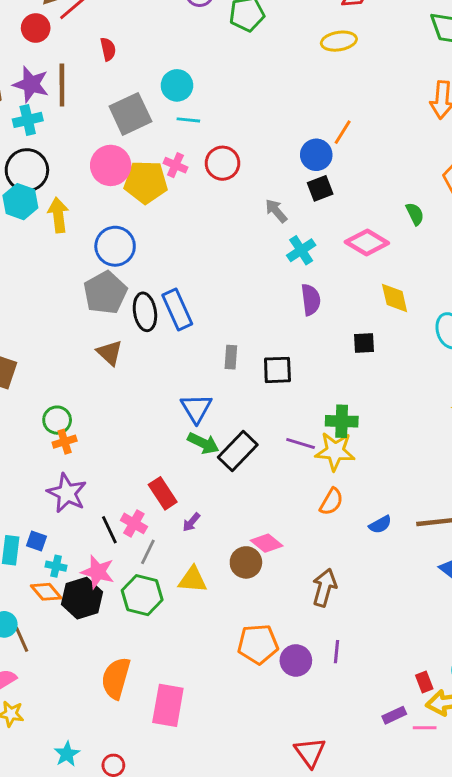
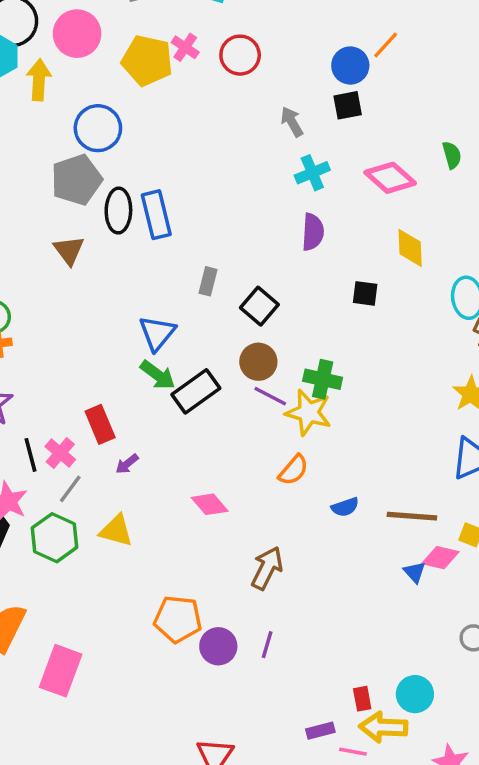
pink circle: (111, 165) -> (77, 34), moved
black square: (277, 370) -> (259, 306), turned 32
brown circle: (246, 562) -> (258, 362), moved

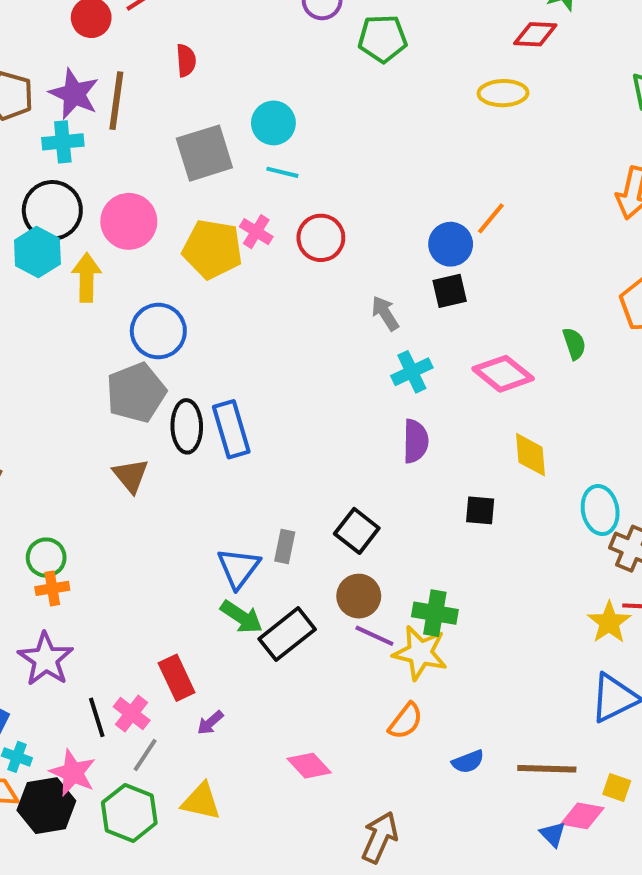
gray rectangle: (208, 281) -> (285, 547), moved

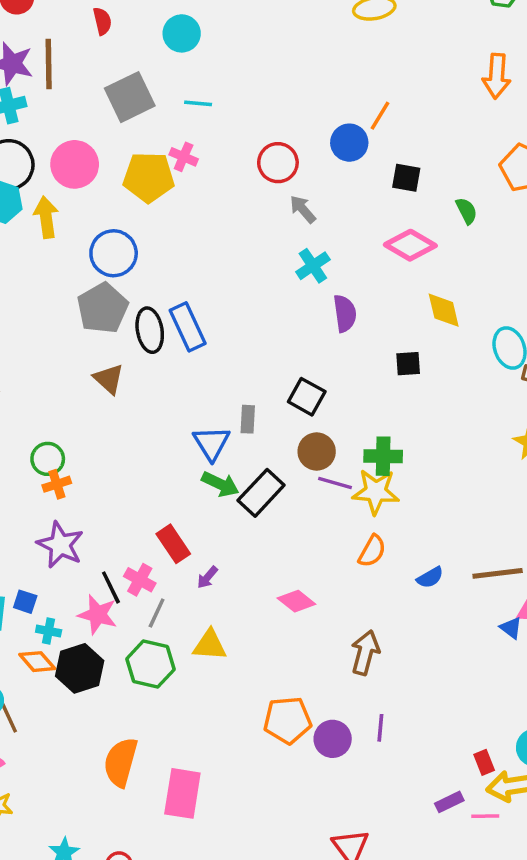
cyan circle: (273, 123) -> (182, 33), moved
red circle: (321, 238) -> (278, 163), moved
black square: (450, 291) -> (406, 178), moved, turned 32
cyan cross: (412, 372) -> (313, 266), moved
pink star: (73, 773) -> (98, 615), moved

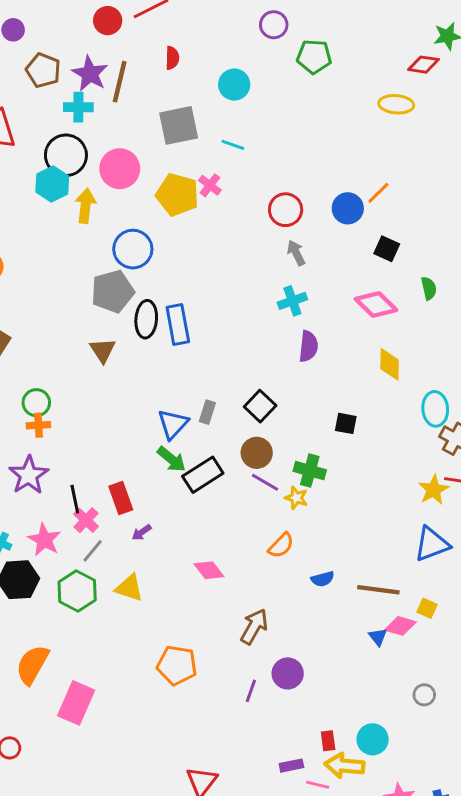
black square: (408, 364) -> (346, 423), moved
yellow star: (376, 492) -> (296, 498), size x0.6
black line: (111, 587) -> (75, 499), moved
purple circle: (333, 739) -> (288, 673), moved

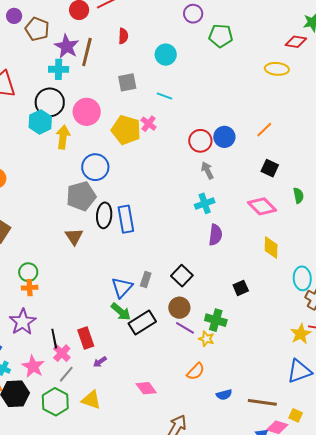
brown pentagon: (43, 70) -> (37, 29), moved
gray square: (179, 125) -> (127, 82), size x0.7
blue circle: (348, 208) -> (224, 137), moved
black square: (346, 423) -> (241, 288), turned -35

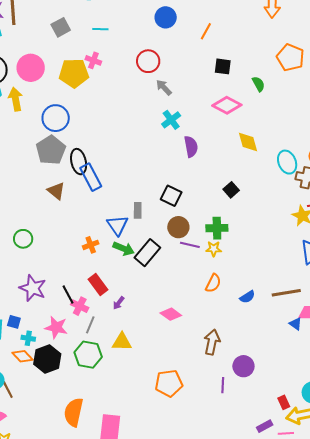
blue circle: (224, 137) -> (166, 17), moved
blue rectangle: (126, 219) -> (91, 177), moved
orange cross: (30, 288) -> (91, 245), moved

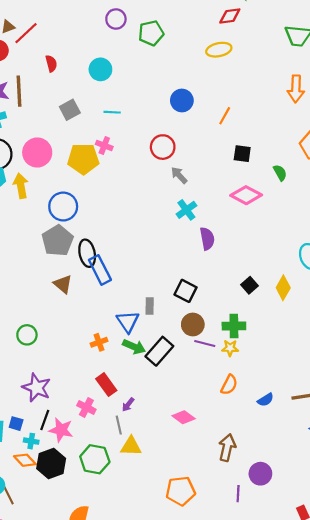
yellow diamond: (248, 142) -> (283, 288), moved, turned 45
black line: (68, 295) -> (45, 420), moved, turned 48
gray line: (90, 325) -> (119, 425), moved, turned -36

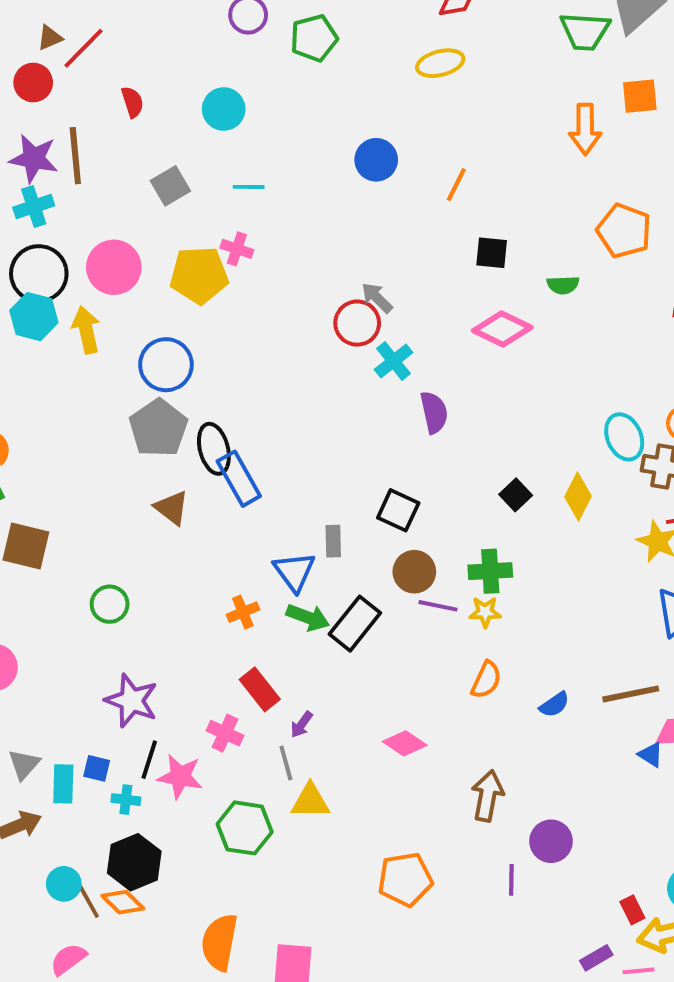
red circle: (163, 147) -> (357, 323), moved
green semicircle: (280, 173) -> (563, 285), turned 119
orange diamond: (25, 460) -> (123, 902), moved
black hexagon: (51, 463) -> (134, 862), moved

